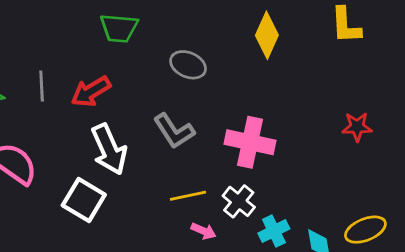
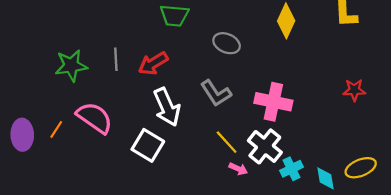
yellow line: (188, 196) -> (227, 142), turned 60
white cross: (239, 201) -> (265, 146), size x1.4

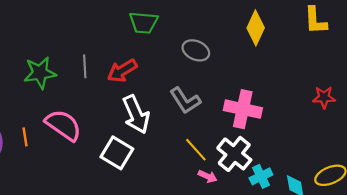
orange line: (56, 129) -> (25, 137), turned -42

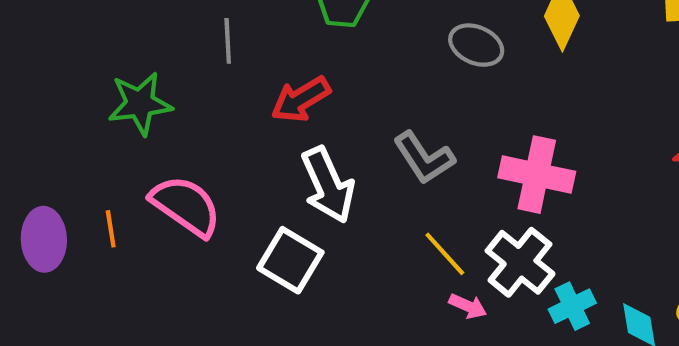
gray ellipse: (196, 50) -> (476, 45), moved
gray line: (85, 66) -> (228, 41), moved

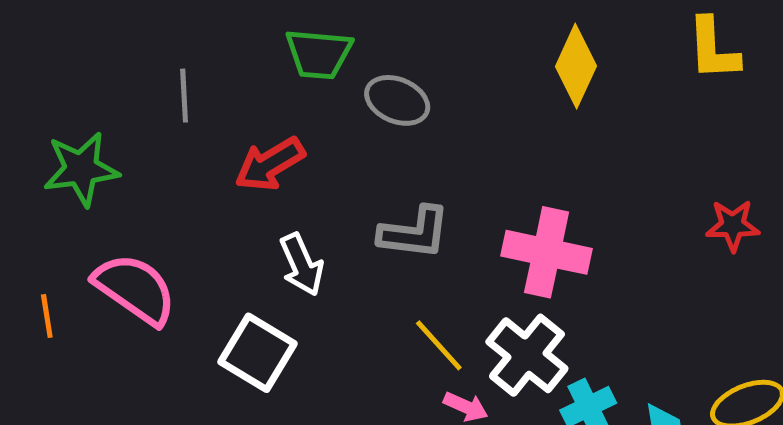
gray ellipse: (476, 45) -> (397, 100), moved
gray L-shape: (424, 158) -> (414, 233), turned -50
white arrow: (328, 185) -> (302, 265), size x0.7

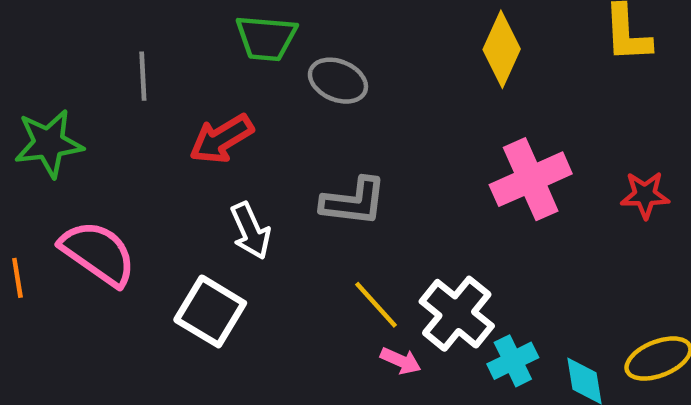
pink cross: (547, 252) -> (531, 179), moved, turned -36

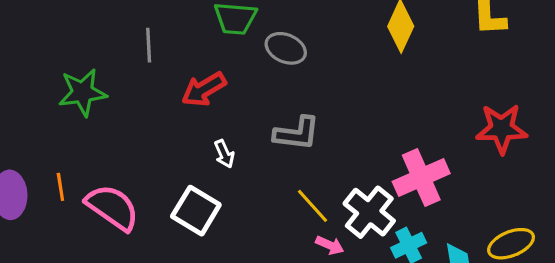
pink cross: (531, 179) -> (421, 178), moved
red star: (645, 195) -> (502, 129), size x1.5
white arrow: (251, 231) -> (224, 154), size x0.7
pink semicircle: (98, 253) -> (112, 207), moved

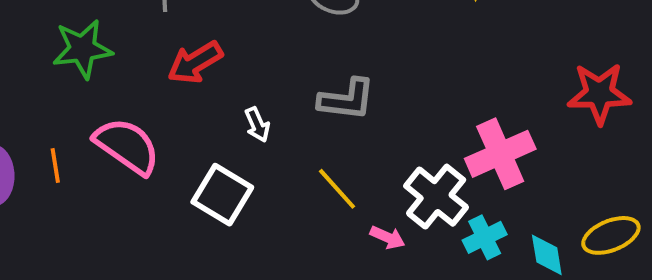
red arrow: (204, 89) -> (195, 62), moved
yellow line: (313, 206) -> (337, 189), moved
pink semicircle: (112, 207) -> (127, 146), moved

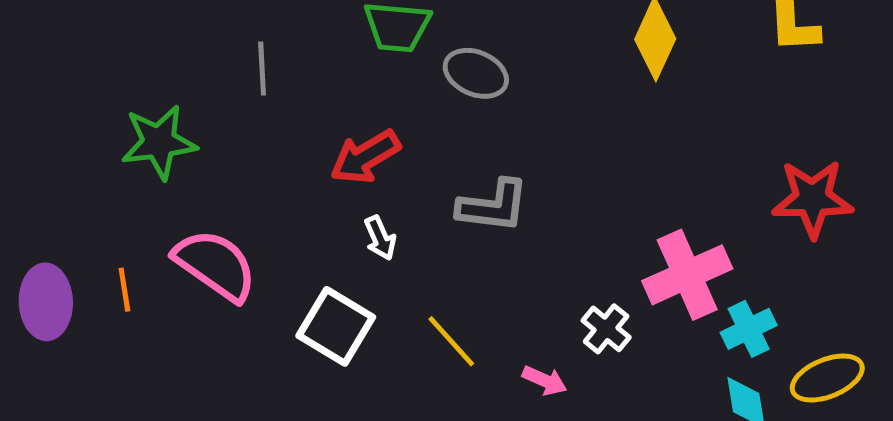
red arrow: (195, 62) -> (365, 157), moved
yellow line: (337, 189) -> (451, 341), moved
white cross: (436, 197) -> (606, 329), size x0.6
cyan cross: (485, 237) -> (749, 329), moved

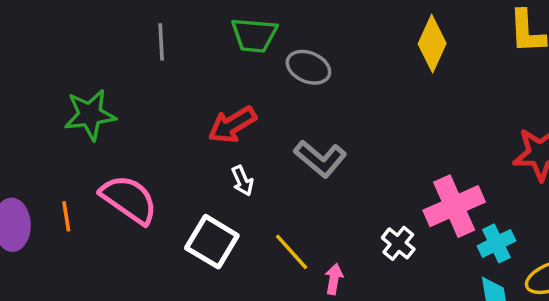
gray line: (262, 68) -> (161, 42), moved
gray L-shape: (493, 206) -> (320, 159), turned 33
pink arrow: (545, 380) -> (334, 279), moved, turned -104

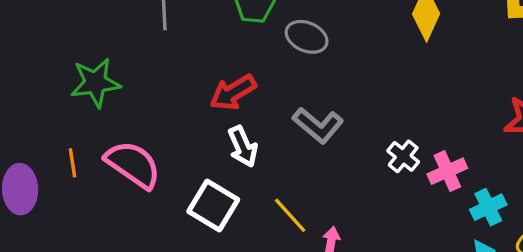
white arrow: (242, 181) -> (243, 147), size x1.4
pink cross: (454, 206) -> (447, 171), size x0.7
orange line: (66, 216) -> (72, 163), moved
white cross: (398, 243) -> (403, 156), moved

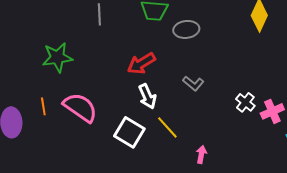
gray ellipse: (307, 37) -> (186, 29), turned -30
gray L-shape: (318, 125) -> (193, 83), size x0.7
yellow line: (290, 215) -> (167, 127), moved

